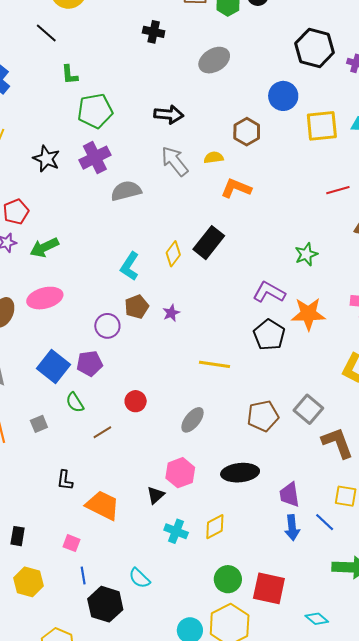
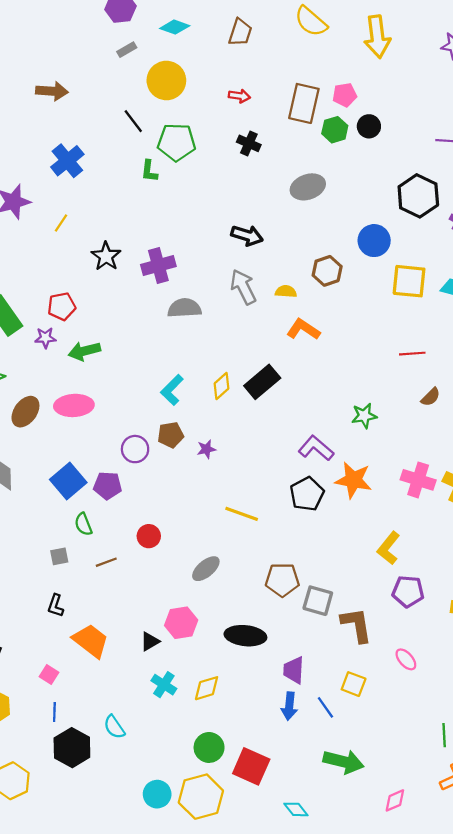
green pentagon: (95, 111) -> (177, 142), moved
gray square: (308, 409) -> (318, 601), moved, turned -36
gray square: (39, 424) -> (59, 556), moved

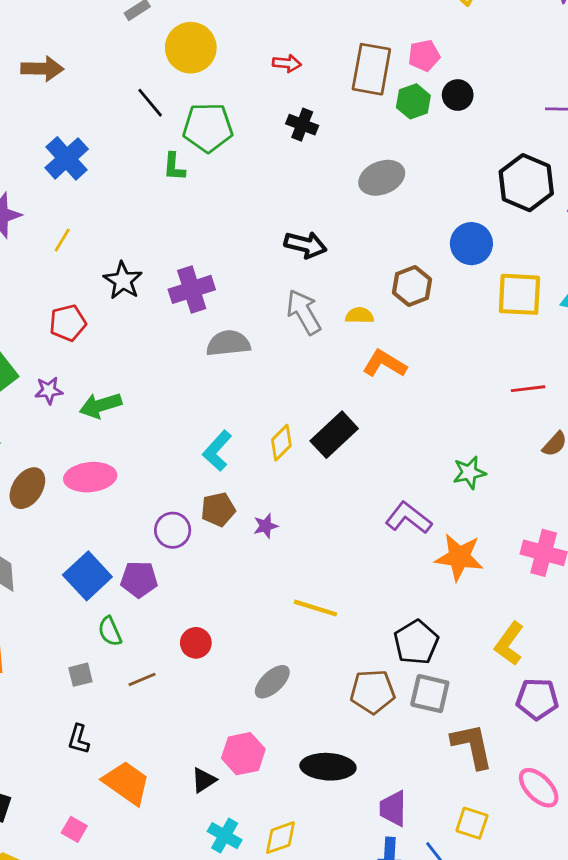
red pentagon: (62, 306) -> (68, 323), moved
black pentagon: (307, 494) -> (416, 642), moved
gray square: (318, 601) -> (430, 694), moved
pink ellipse: (406, 659) -> (539, 788), size x1.4

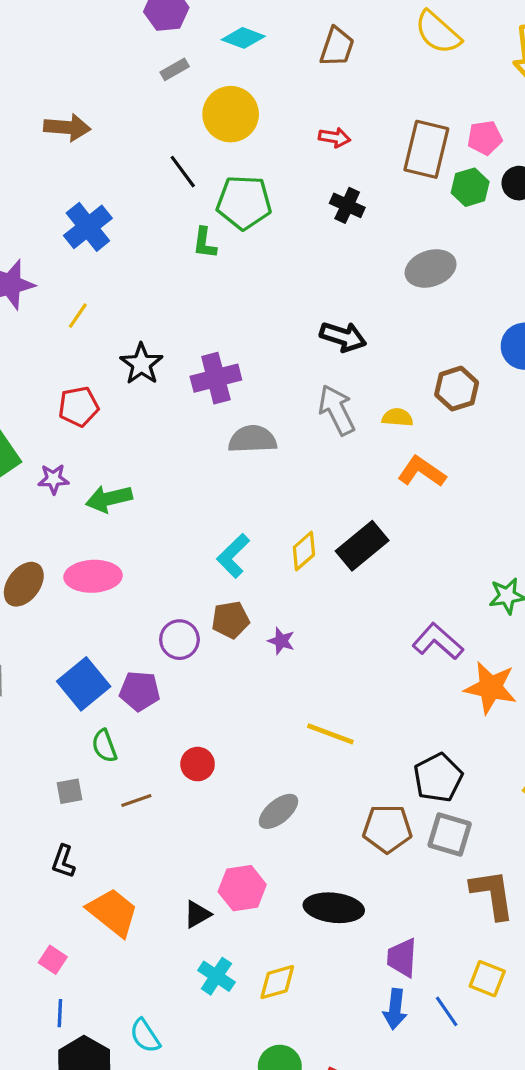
purple star: (266, 526) -> (281, 641), turned 30

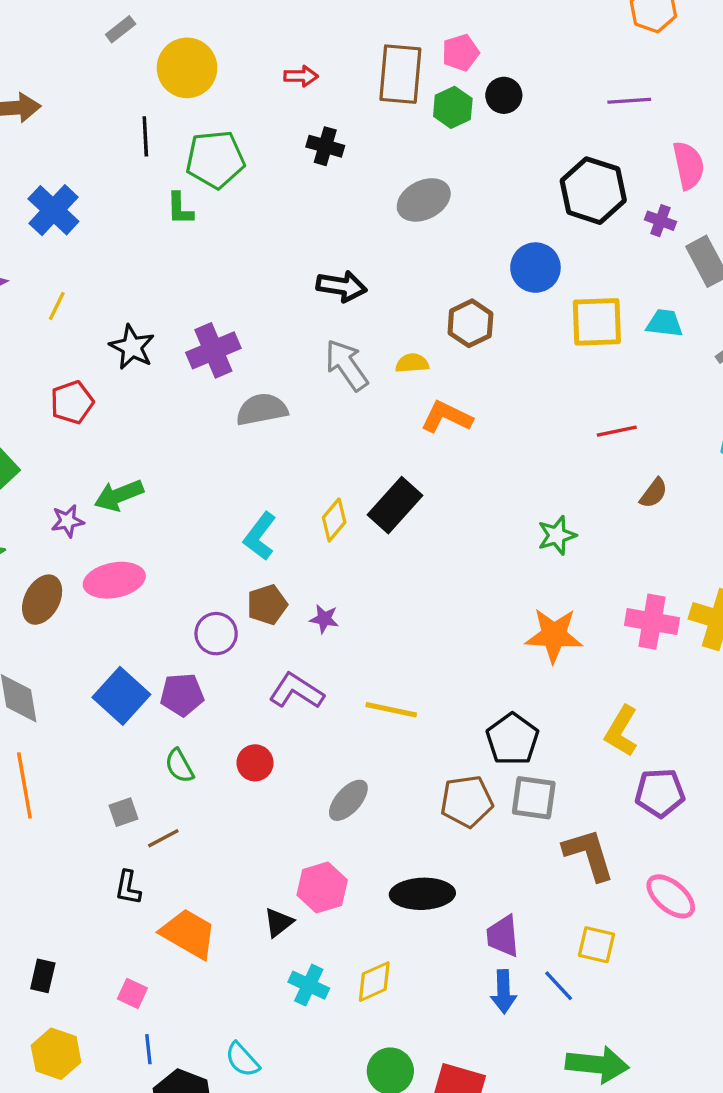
black line: (183, 172) -> (145, 136), turned 42
purple star: (53, 479) -> (68, 521), moved
purple L-shape: (438, 641) -> (296, 691), moved
green semicircle: (104, 746) -> (179, 766), moved
brown line: (136, 801) -> (163, 838), moved

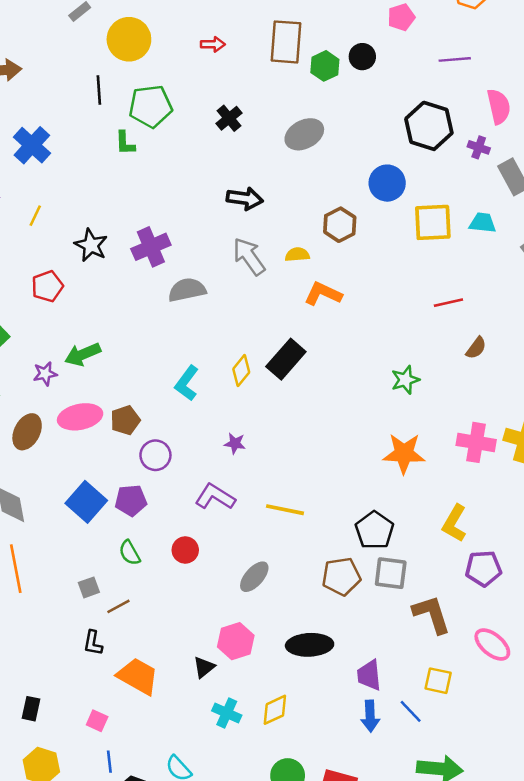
pink pentagon: (461, 53) -> (401, 17), moved
black cross: (325, 146) -> (229, 118), moved, turned 35
brown pentagon: (267, 605) -> (125, 420), moved

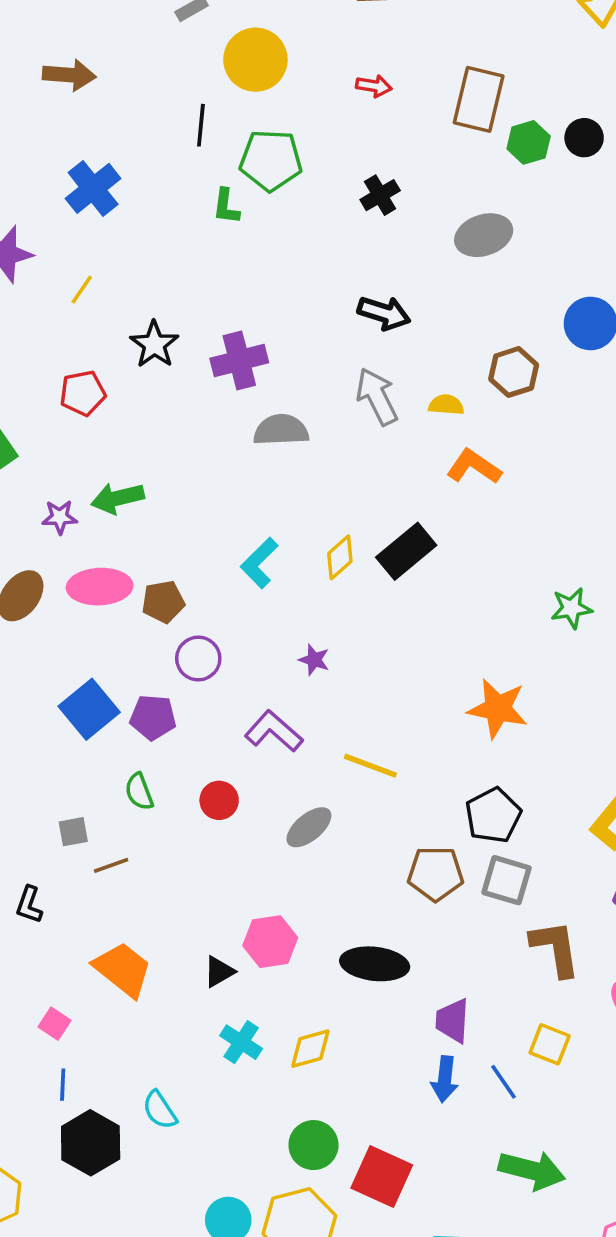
orange star: (404, 453) -> (498, 709), moved
gray ellipse: (254, 577) -> (309, 827), moved
black L-shape: (93, 643) -> (29, 905), moved

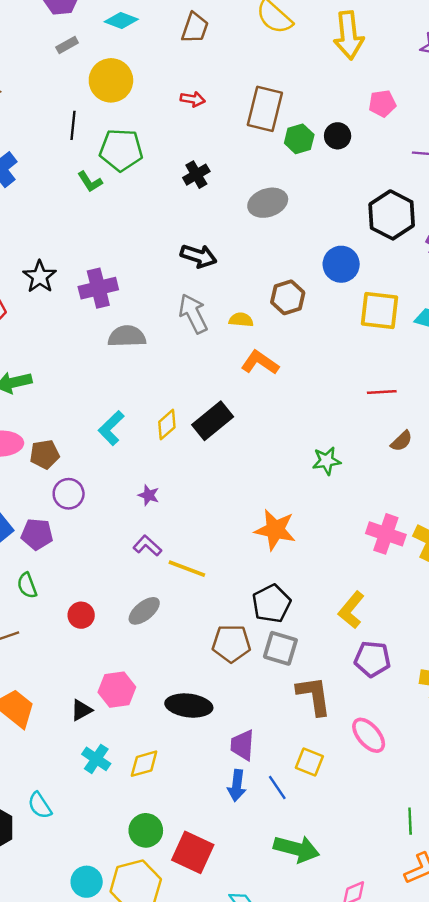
green L-shape: (226, 206) -> (90, 182), turned -40
purple L-shape: (274, 731) -> (147, 546), moved, size x0.7
red circle: (219, 800) -> (81, 615), moved

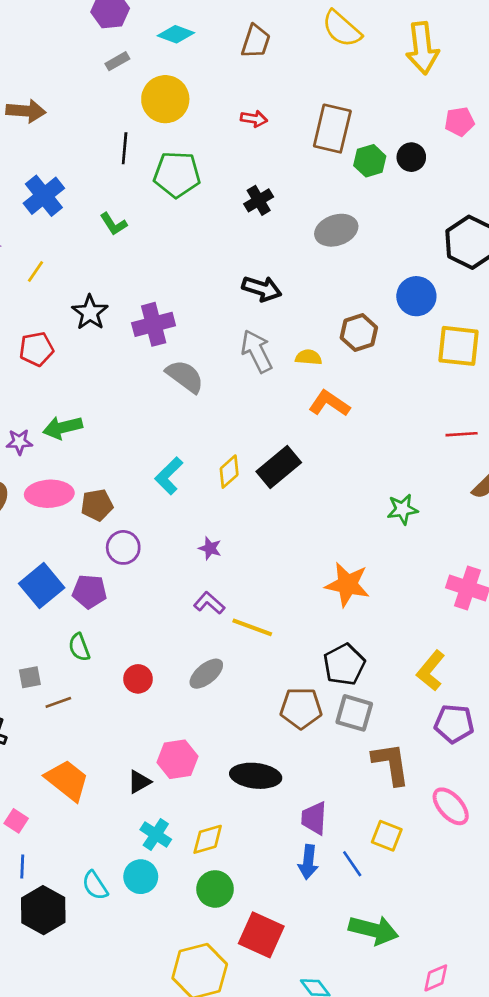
green L-shape: (90, 182) -> (114, 224), moved
gray semicircle: (127, 336) -> (185, 376), turned 39
green circle: (146, 830) -> (215, 889), moved
cyan circle: (87, 882) -> (141, 877), moved

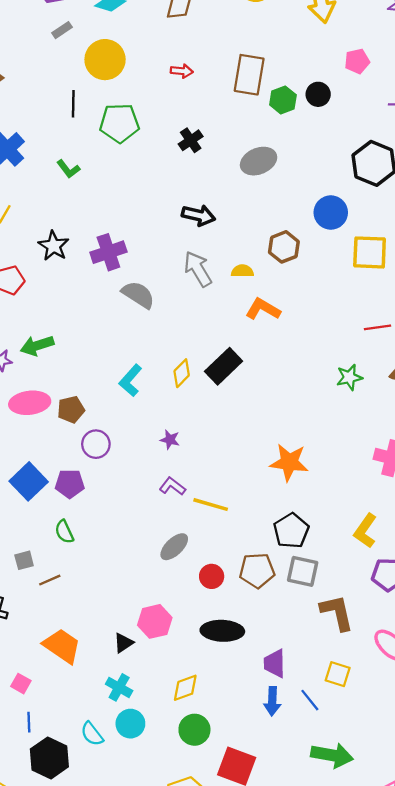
green star: (403, 509) -> (349, 377), moved
red circle: (138, 679) -> (212, 576), moved
cyan cross: (156, 835) -> (119, 687), moved

